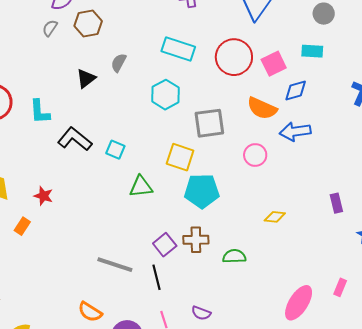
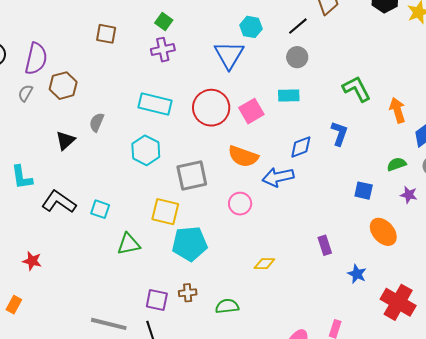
blue diamond: (296, 91) -> (301, 147), moved
orange rectangle: (22, 226) -> (14, 305), moved
brown cross: (196, 240) -> (188, 293), size x0.7
purple square: (165, 245) -> (157, 300), turned -35

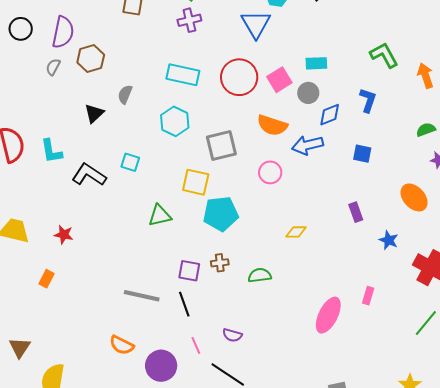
gray circle: (297, 57) -> (308, 93), moved
blue square: (364, 191) -> (362, 154), moved
cyan square: (100, 209) -> (130, 162), moved

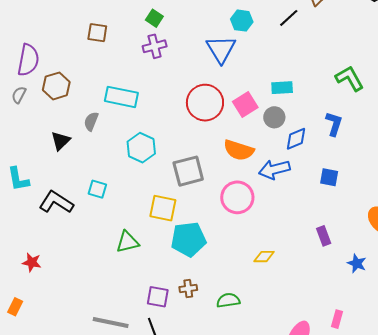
cyan rectangle: (183, 75) -> (121, 97), moved
pink circle: (270, 172) -> (237, 197), size x1.4

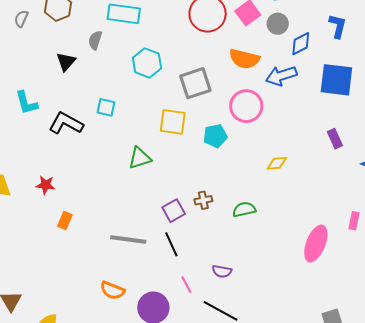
blue square: (329, 177) -> (336, 80), size x1.8
cyan pentagon: (188, 239) -> (215, 136), moved, size x0.7
purple square: (158, 297) -> (174, 211), turned -35
orange rectangle: (15, 307) -> (65, 220), moved

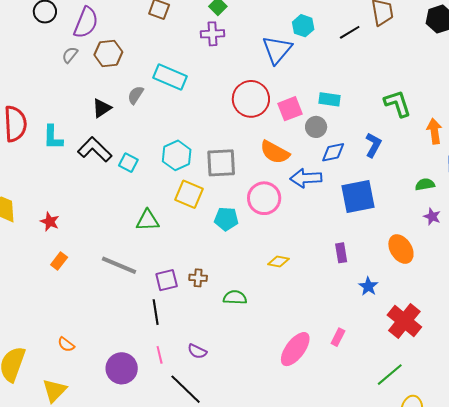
cyan hexagon: (147, 63) -> (177, 155), moved
blue square: (336, 80) -> (358, 196), turned -33
black L-shape: (66, 123) -> (95, 150), moved
gray line: (128, 240) -> (119, 265), moved
orange semicircle: (112, 290) -> (66, 344), moved, size x0.7

